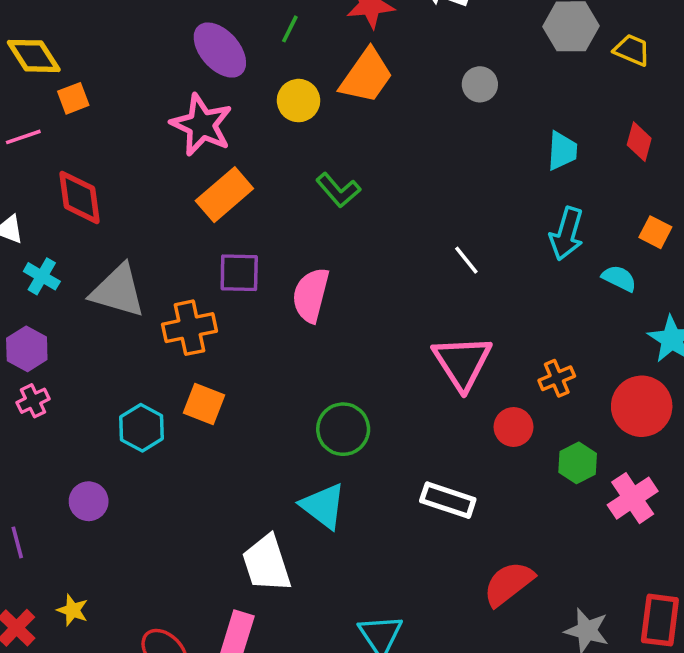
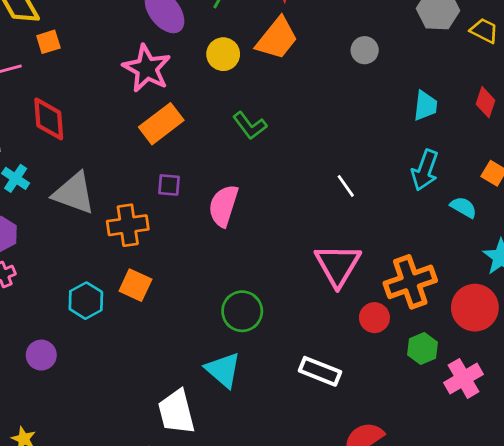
purple square: (239, 273) -> (169, 185), size x0.7
orange cross: (557, 378) -> (410, 282), size x1.8

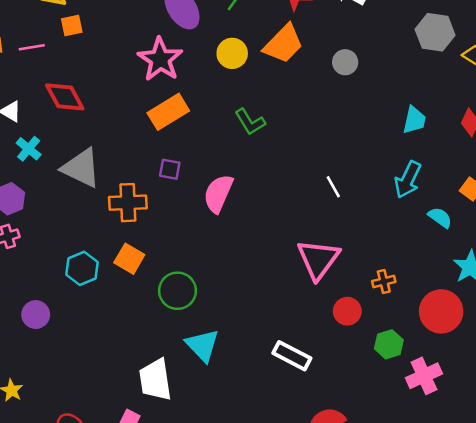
gray circle: (365, 50) -> (345, 62), moved
red diamond: (49, 119) -> (65, 97), turned -30
orange cross: (410, 282) -> (384, 282), size x0.5
green circle: (242, 311) -> (177, 291), moved

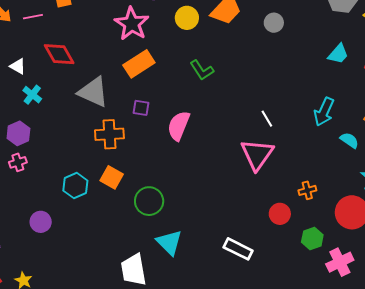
cyan trapezoid: (414, 120) -> (338, 54), moved, turned 30
gray triangle: (81, 168) -> (93, 92), moved
pink triangle: (318, 259) -> (257, 154), moved

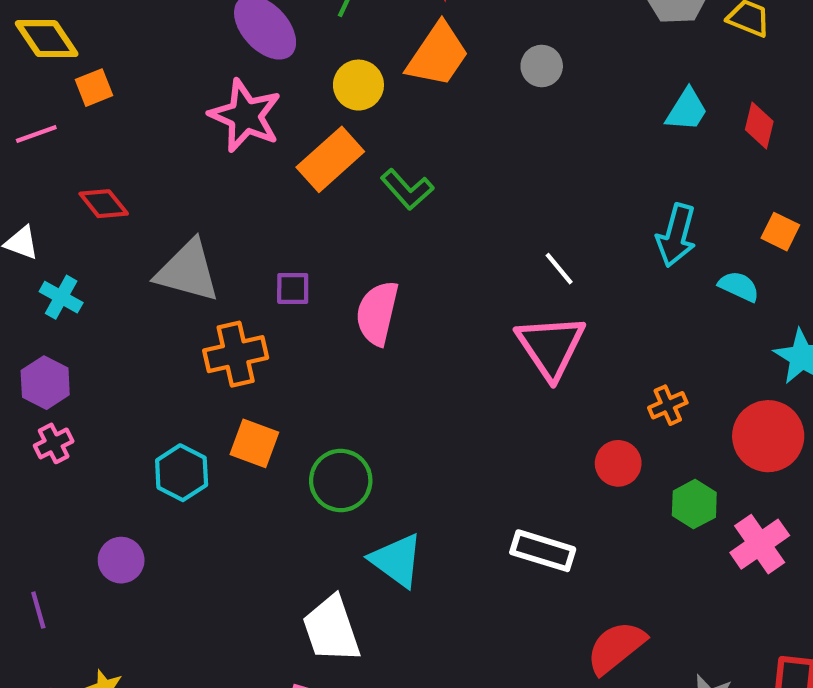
red diamond: (59, 54) -> (104, 204), size x0.7
orange rectangle: (139, 64) -> (330, 159), moved

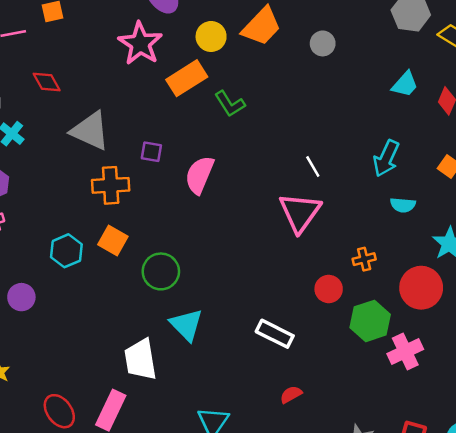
cyan semicircle: (739, 286) -> (403, 205), moved, turned 150
green hexagon: (694, 504) -> (370, 321), size x1.4
red semicircle: (616, 647) -> (291, 395), moved, size x0.6

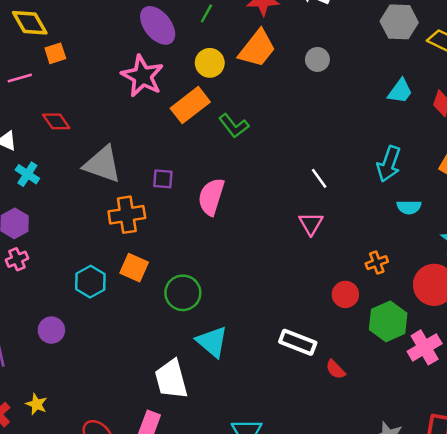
pink triangle: (300, 212) -> (311, 224), size x0.6
red semicircle: (291, 395) -> (336, 369), moved, turned -100

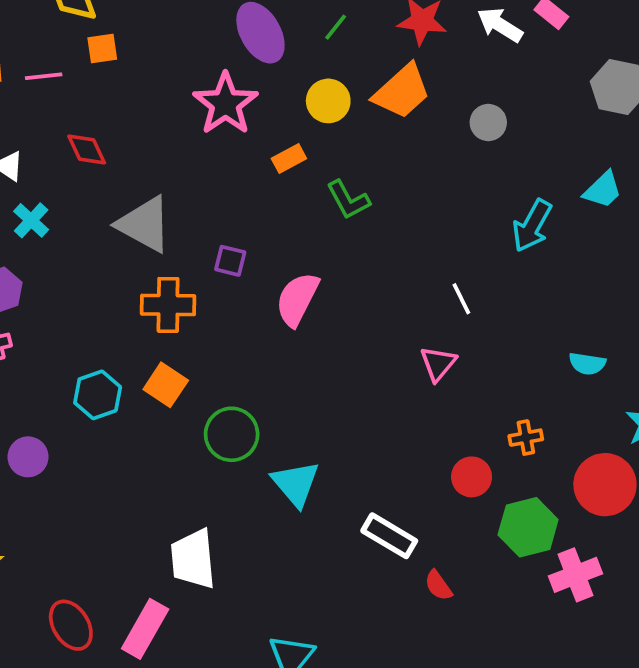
orange rectangle: (190, 105) -> (289, 159), size x0.6
cyan arrow: (389, 164) -> (532, 226), moved
cyan triangle: (212, 342) -> (296, 484), moved

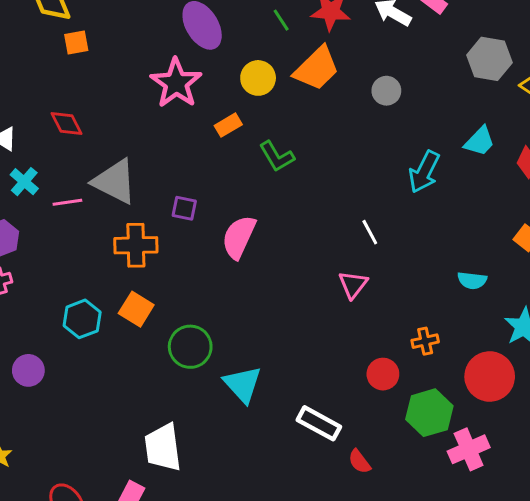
green line: (336, 27) -> (281, 20), moved, turned -70
pink line: (44, 76) -> (67, 202), moved

